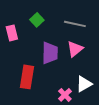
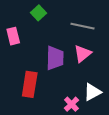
green square: (37, 20) -> (38, 13), moved

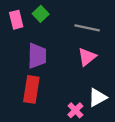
pink rectangle: (13, 36) -> (16, 20), moved
purple trapezoid: (55, 58) -> (37, 56), moved

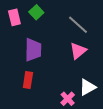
gray line: (87, 28) -> (78, 25), turned 30
red rectangle: (31, 89) -> (28, 80), size x0.7

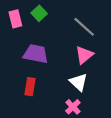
purple trapezoid: (33, 50) -> (36, 54), turned -80
white triangle: (87, 87) -> (79, 82), moved, turned -48

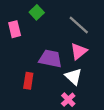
pink rectangle: (15, 19) -> (15, 29), moved
purple trapezoid: (36, 54) -> (50, 59), moved

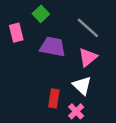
purple trapezoid: (50, 59) -> (53, 47), moved
red rectangle: (28, 81) -> (54, 98), moved

